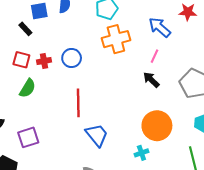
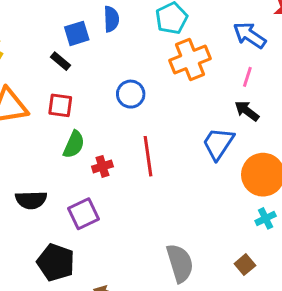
red cross: (44, 61) -> (102, 166), moved
blue trapezoid: (97, 135) -> (218, 143), moved, turned -100
cyan cross: (141, 153) -> (266, 218), moved

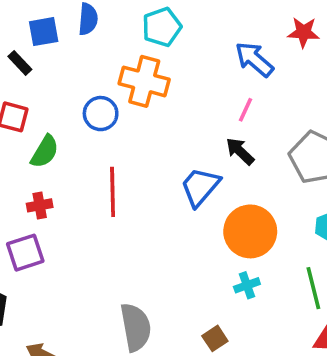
orange cross: (190, 60) -> (144, 81), moved, turned 30
green semicircle: (74, 144) -> (45, 152), moved
red cross: (102, 166) -> (40, 205), moved

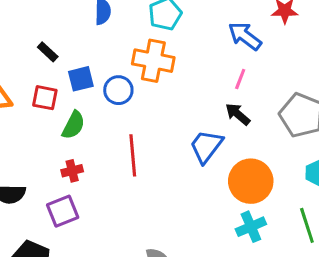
blue square: (44, 32) -> (81, 79), moved
cyan cross: (247, 285) -> (251, 227), size x1.4

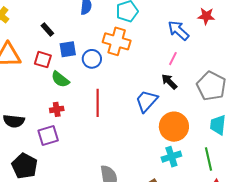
green semicircle: (73, 125) -> (60, 79), turned 96

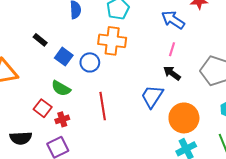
blue square: (68, 49) -> (64, 57), turned -36
red square: (43, 60) -> (43, 108), moved, turned 30

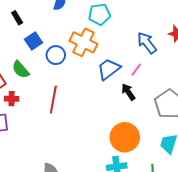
blue trapezoid: (152, 96) -> (109, 69), moved

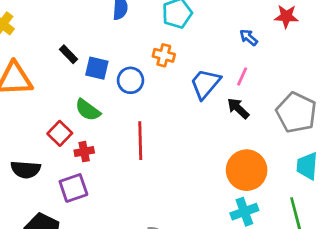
black rectangle: (17, 18) -> (68, 54), moved
blue square: (34, 41) -> (97, 68), turned -30
orange cross: (83, 42) -> (164, 55), size x0.6
blue arrow: (147, 43) -> (249, 37), size x0.6

